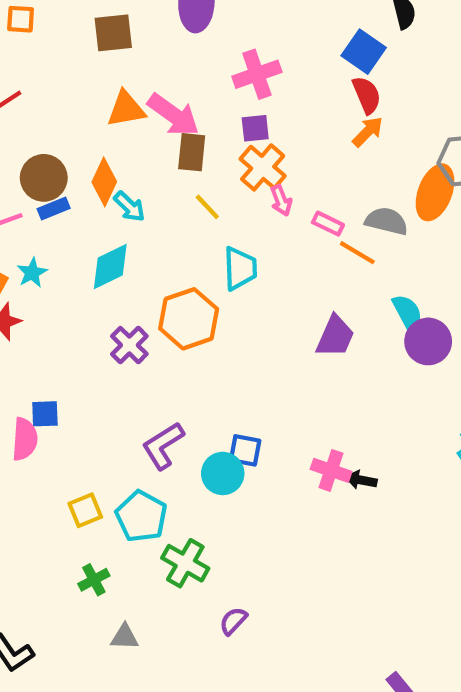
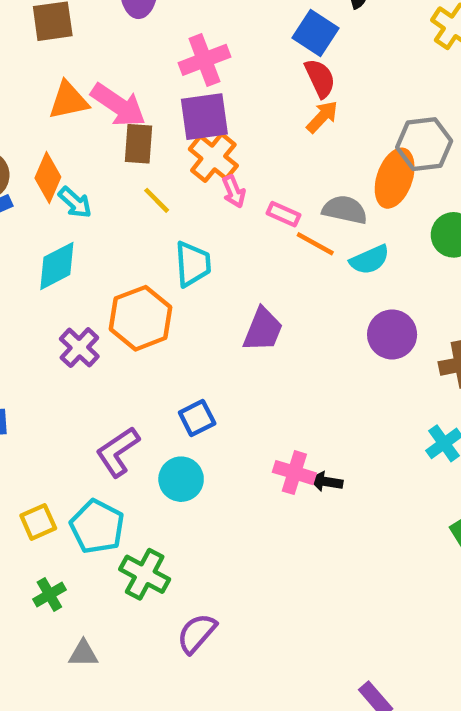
purple square: (255, 128) -> (204, 117), size x1.6
cyan semicircle: (407, 313) -> (370, 260), moved, turned 96
purple trapezoid: (335, 336) -> (263, 330), moved
blue square: (245, 450) -> (197, 418), moved, turned -36
purple semicircle: (233, 621) -> (197, 633), size x1.4

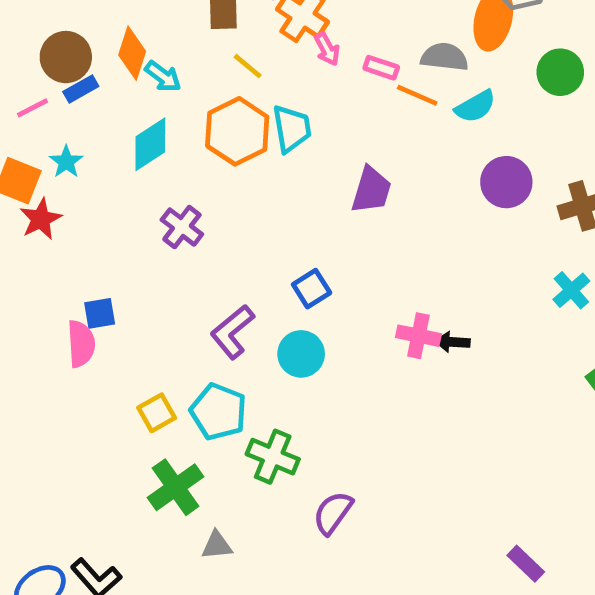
orange hexagon: (141, 318) -> (237, 131), moved
green cross: (49, 595) -> (176, 487), size x1.6

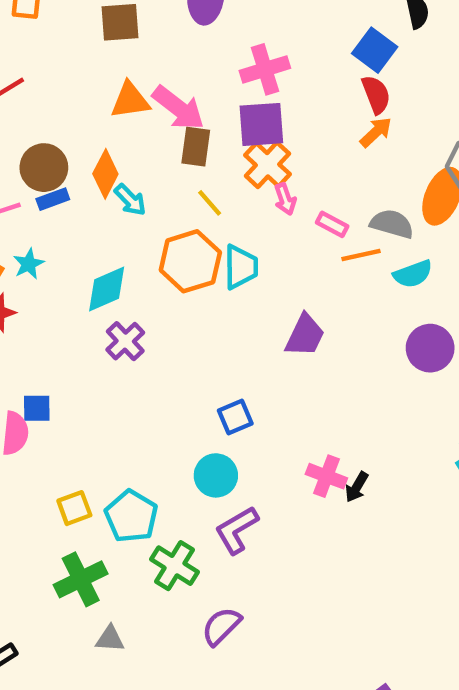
orange line: (417, 95) -> (361, 255), turned -45
cyan diamond: (150, 144) -> (107, 289), moved
purple L-shape: (232, 332) -> (237, 530), moved
black arrow: (452, 342) -> (357, 487), turned -72

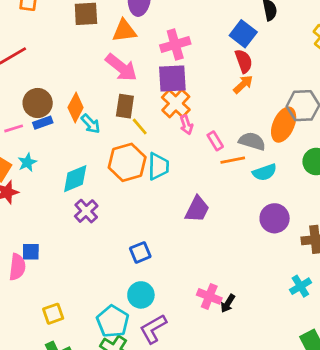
orange triangle: (130, 100) -> (124, 31), moved
brown rectangle: (196, 147) -> (125, 106), moved
pink rectangle: (332, 224) -> (215, 141), turned 30
blue square: (235, 417) -> (140, 252), moved
cyan pentagon: (131, 516) -> (113, 321), moved

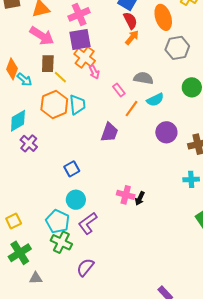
orange ellipse: (284, 125) -> (163, 17), moved, turned -35
pink rectangle: (215, 141) -> (119, 90), moved
orange line: (233, 160) -> (132, 109), moved, turned -36
cyan cross: (300, 286) -> (191, 179), turned 35

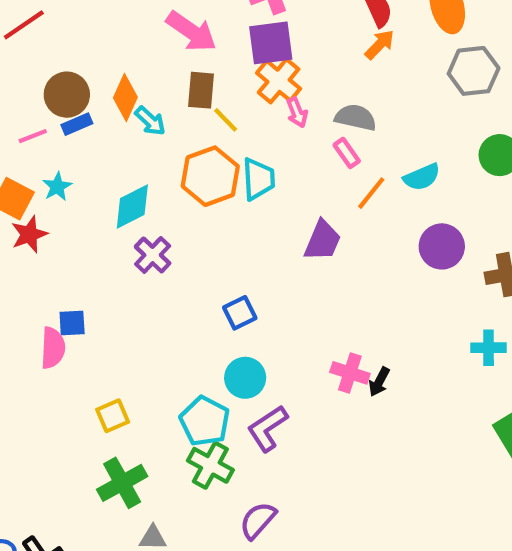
gray semicircle: (143, 78) -> (356, 117), moved

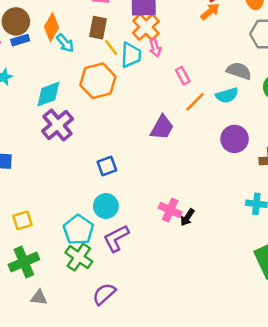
gray semicircle: (356, 117) -> (239, 71), moved
cyan trapezoid: (258, 179) -> (131, 55), moved
purple cross: (153, 255) -> (58, 125), size x1.4

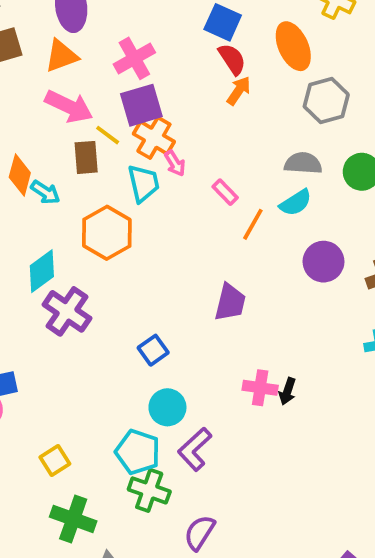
yellow line: (111, 47) -> (108, 135), moved
purple trapezoid: (162, 127) -> (230, 302), moved
green cross: (24, 262) -> (73, 519), turned -32

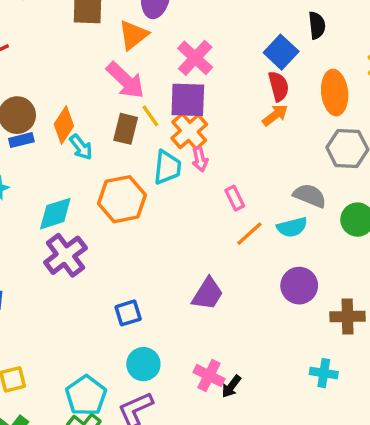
orange triangle: (61, 56) -> (133, 35), turned -36
pink cross: (134, 58) -> (195, 58), turned -36
cyan circle: (167, 407) -> (143, 364), moved

